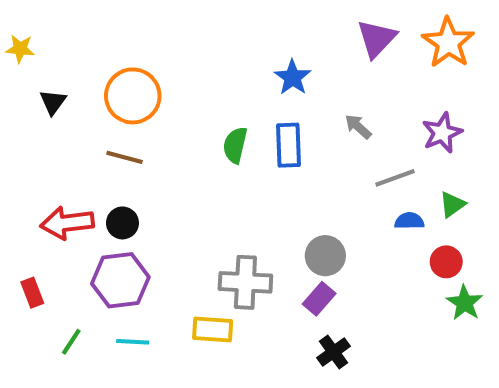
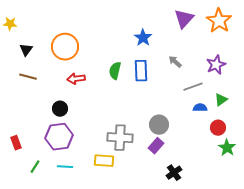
brown line: (125, 157) -> (28, 77), moved
red arrow: (67, 223) -> (76, 79), moved, size x0.7
black cross: (333, 352) -> (174, 173), moved

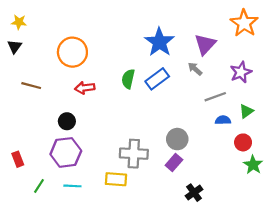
purple triangle: (184, 19) -> (205, 44), moved
yellow star: (10, 24) -> (19, 22), moved
blue star: (143, 38) -> (159, 42), size x1.5
black triangle: (26, 50) -> (14, 47), moved
blue rectangle: (141, 71) -> (157, 79), turned 55

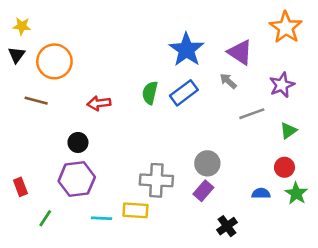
purple triangle: (205, 44) -> (240, 52), turned -40
orange circle: (72, 52) -> (54, 61), moved
blue semicircle: (223, 120) -> (261, 193), moved
cyan line: (72, 186) -> (101, 218), moved

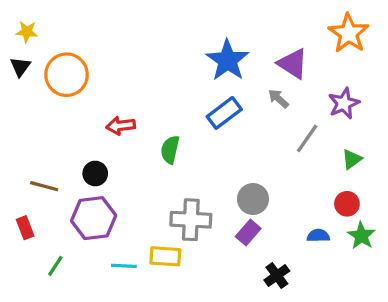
green semicircle: (150, 93) -> (170, 150), moved
brown line: (36, 101) -> (44, 186), moved
gray line: (252, 114) -> (307, 138), turned -35

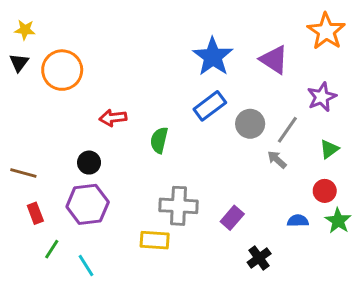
gray arrow: (278, 99) -> (277, 160), moved
brown line: (44, 186) -> (23, 173), moved
gray circle: (253, 199) -> (250, 124), moved
red rectangle: (25, 228) -> (35, 213), moved
cyan line: (124, 266) -> (86, 265), moved, turned 55

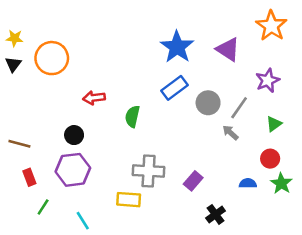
yellow star: (25, 30) -> (15, 38), moved
black triangle: (19, 63) -> (13, 64), moved
cyan line: (86, 265) -> (83, 221), moved

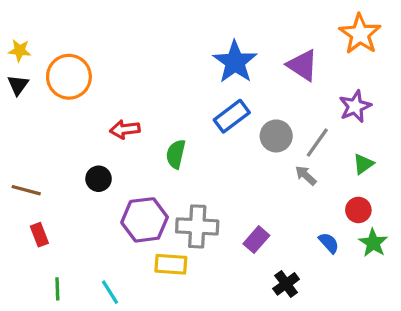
purple hexagon: (73, 170) -> (145, 220), moved
blue semicircle: (248, 183) -> (329, 243), turned 49
green line: (43, 207) -> (57, 289), moved, turned -35

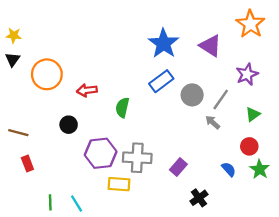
orange circle: (69, 77) -> (47, 74), moved
green line: (57, 289) -> (50, 202), moved

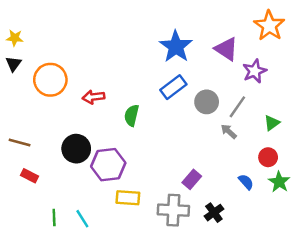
purple star: (247, 74) -> (255, 71), moved
black circle: (69, 125) -> (76, 149), moved, size x1.5
gray cross: (137, 158) -> (173, 210), moved
red rectangle: (27, 164) -> (29, 176), turned -42

